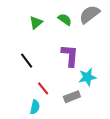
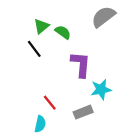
green semicircle: (65, 19) -> (63, 32), moved
black line: (27, 61) -> (34, 49), moved

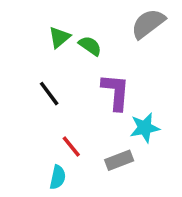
black line: (34, 49) -> (49, 94), moved

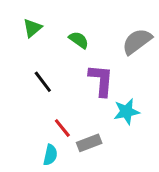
gray semicircle: (148, 24) -> (137, 41), moved
green triangle: (59, 37) -> (32, 28), moved
gray rectangle: (119, 160) -> (89, 143), moved

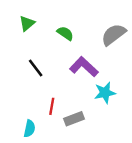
purple L-shape: (101, 80) -> (84, 67), turned -52
red line: (62, 128) -> (52, 106), turned 49
cyan semicircle: (50, 155) -> (29, 129), moved

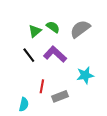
green triangle: (27, 23) -> (35, 31), moved
gray semicircle: (114, 35) -> (80, 29), moved
purple L-shape: (84, 67) -> (55, 54), moved

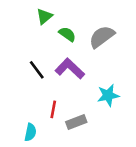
green triangle: (35, 31) -> (44, 16), moved

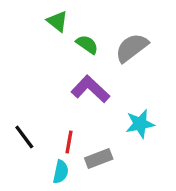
green triangle: (44, 16) -> (57, 21), turned -42
black line: (37, 70) -> (24, 137), moved
cyan semicircle: (30, 132) -> (61, 172), moved

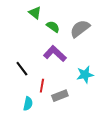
black line: (24, 137) -> (22, 69), moved
cyan semicircle: (61, 172) -> (28, 104), moved

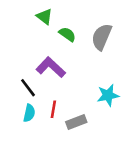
gray semicircle: (80, 29) -> (102, 37), turned -30
purple L-shape: (55, 54) -> (51, 67), moved
cyan semicircle: (28, 104) -> (29, 113), moved

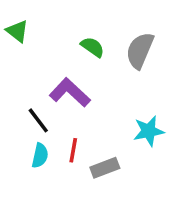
green triangle: (44, 17) -> (17, 31), moved

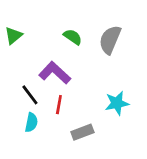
green triangle: (17, 31) -> (13, 36), moved, turned 42
red line: (73, 150) -> (59, 105), moved

